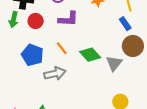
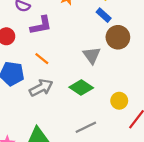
green diamond: (90, 55) -> (81, 87), moved
gray triangle: (114, 63) -> (92, 55), moved

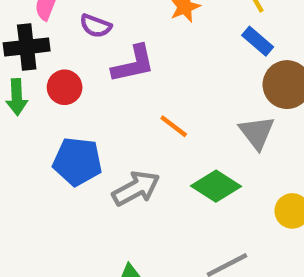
gray triangle: (92, 55) -> (257, 133), moved
orange line: (42, 59) -> (174, 126), moved

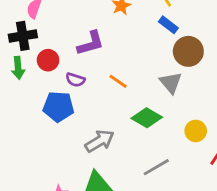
purple semicircle: (96, 26) -> (75, 80), moved
gray arrow: (136, 188) -> (100, 141), moved

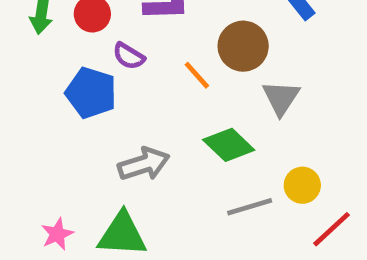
brown circle: (188, 51) -> (243, 46), moved
gray line: (156, 167) -> (250, 207), moved

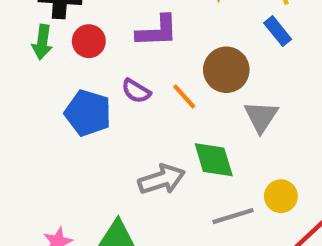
purple semicircle: (129, 56) -> (136, 91), moved
green diamond: (229, 145) -> (214, 160), turned 30
gray arrow: (144, 164) -> (162, 179), moved

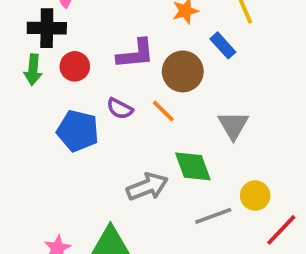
blue rectangle: (278, 31) -> (223, 45), moved
brown circle: (226, 70) -> (183, 71), moved

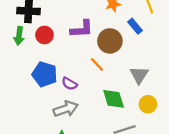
purple semicircle: (120, 109) -> (69, 84), moved
gray arrow: (147, 187) -> (66, 109), moved
yellow circle: (255, 196) -> (148, 104), moved

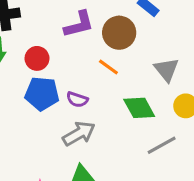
red circle: (44, 35) -> (37, 58), moved

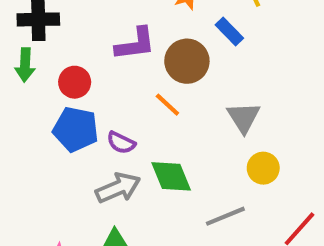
green diamond: (139, 108) -> (171, 176), moved

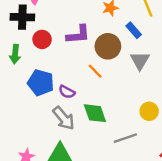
green arrow: (25, 65) -> (15, 54), moved
red circle: (75, 82) -> (42, 39), moved
gray triangle: (244, 117) -> (140, 61), moved
gray arrow: (118, 188) -> (64, 118), turned 70

